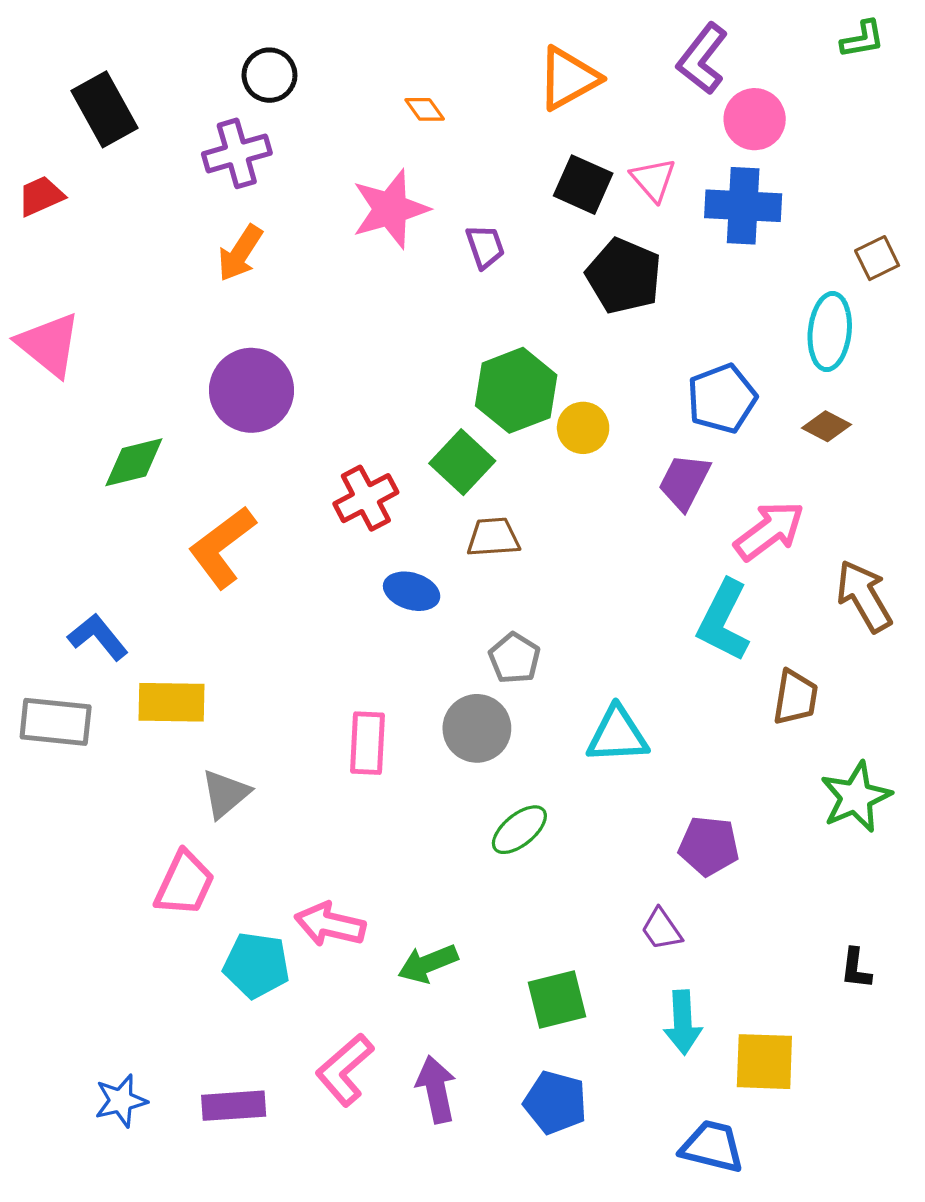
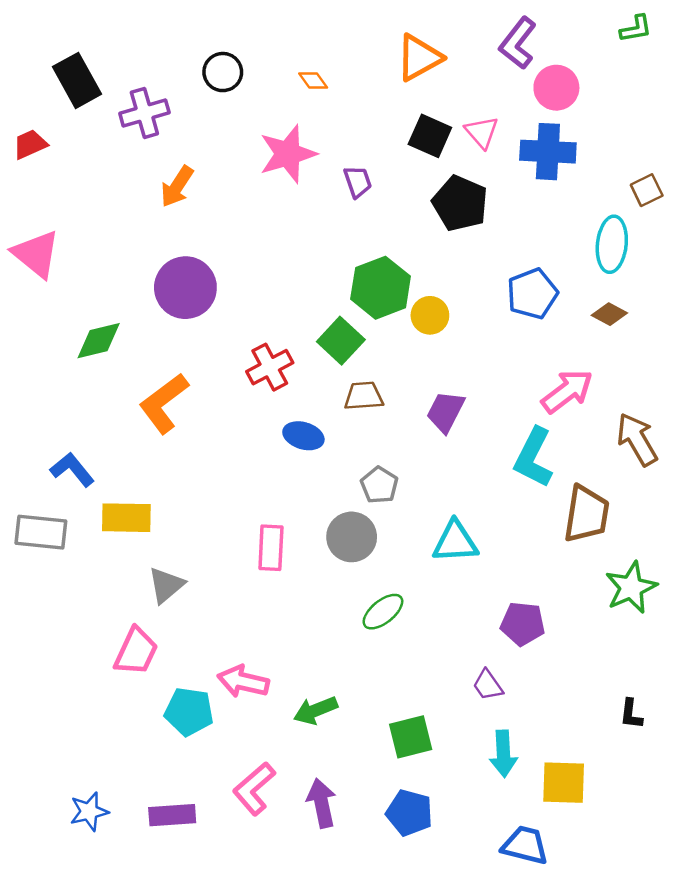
black circle: (269, 75) -> (223, 72), moved
purple cross: (237, 153) -> (144, 113), moved
purple trapezoid: (684, 482) -> (446, 412), moved
brown trapezoid: (795, 697) -> (586, 514), size x1.4

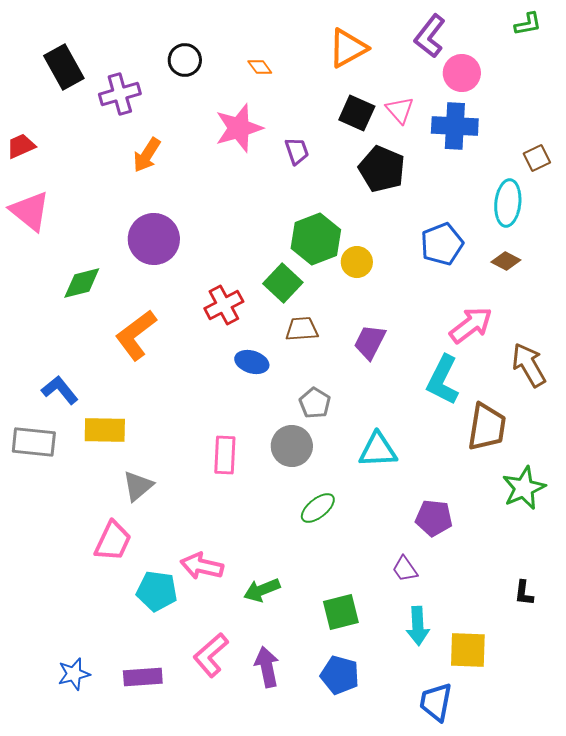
red trapezoid: (30, 144) -> (21, 146), moved
blue trapezoid: (525, 845) -> (436, 702), turned -93

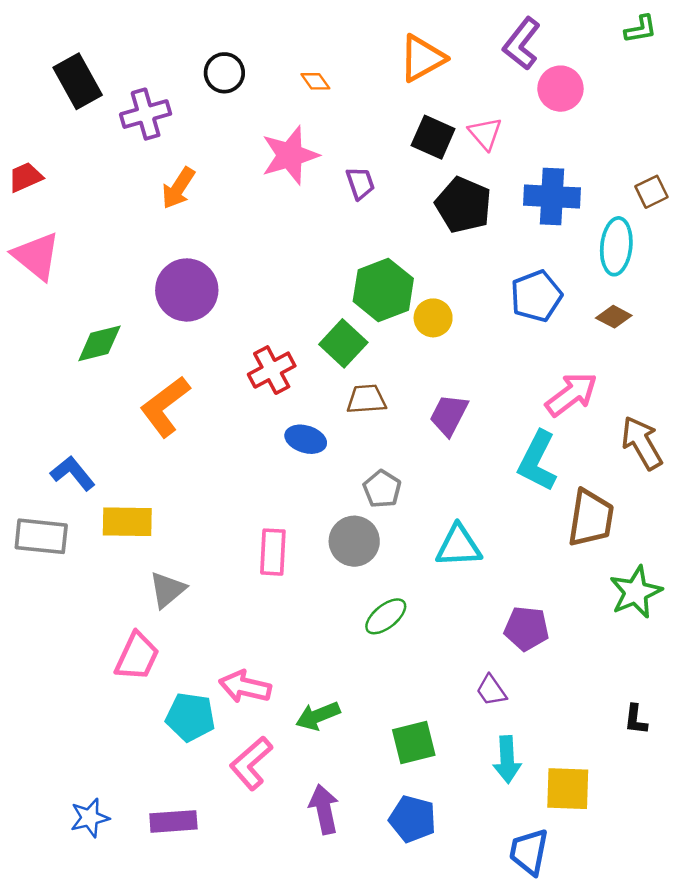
blue cross: (455, 126) -> (552, 197), moved
pink L-shape: (211, 655) -> (251, 763), moved

